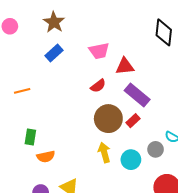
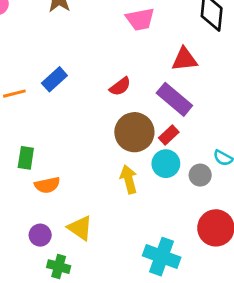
pink trapezoid: (99, 51) -> (140, 19), moved
blue rectangle: (54, 53) -> (54, 79), moved
red triangle: (125, 66) -> (184, 59), moved
cyan circle: (131, 160) -> (166, 164), moved

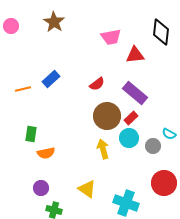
red triangle: (184, 59) -> (135, 55), moved
yellow triangle: (80, 228) -> (87, 189), moved

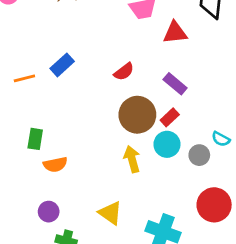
purple rectangle: (135, 93) -> (175, 84), size x0.7

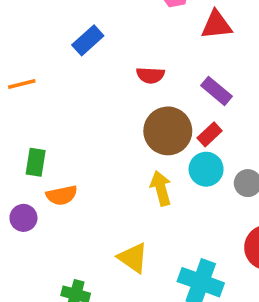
blue rectangle: (62, 65) -> (88, 40), moved
red semicircle: (124, 72) -> (150, 75), turned 40
purple circle: (49, 212) -> (23, 218), moved

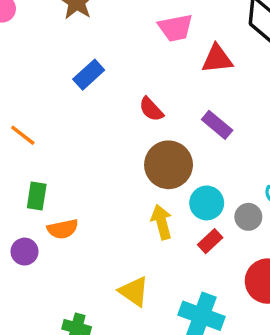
red semicircle: (150, 75) -> (151, 109), turned 44
orange line: (22, 84) -> (23, 135), moved, turned 52
red rectangle: (210, 134) -> (210, 241), moved

